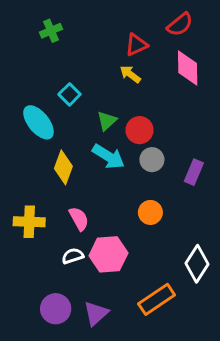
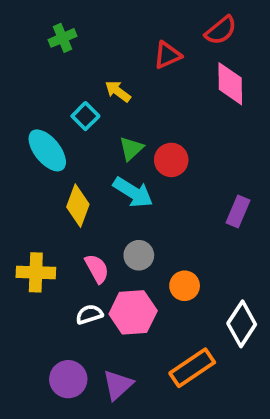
yellow arrow: (130, 74) -> (118, 91), moved
gray circle: (152, 160) -> (139, 255), moved
orange circle: (150, 212) -> (185, 286), moved

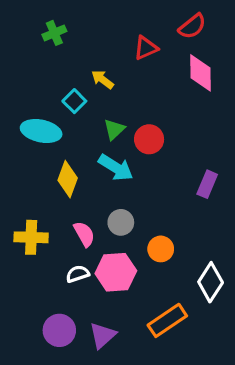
cyan ellipse: (47, 150) -> (41, 131), turned -39

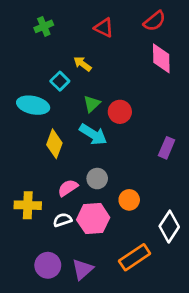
red triangle: (146, 48) -> (104, 28), moved, turned 50
pink semicircle: (84, 234) -> (68, 188), turned -95
yellow cross: (31, 237) -> (28, 205), moved

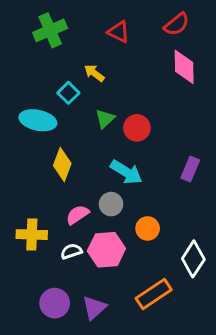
green cross: (44, 26) -> (50, 30), size x1.5
cyan arrow: (93, 134) -> (126, 172), moved

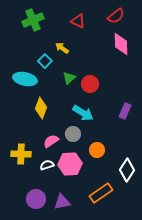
purple triangle: (94, 308) -> (62, 202), turned 30

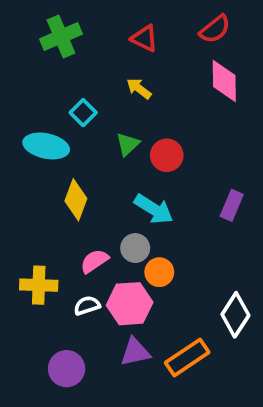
yellow arrow: (62, 48) -> (139, 88), moved
orange circle: (97, 150) -> (159, 272), moved
purple triangle: (62, 202) -> (135, 352), moved

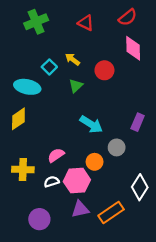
yellow arrow: (139, 88) -> (72, 59), moved
red circle: (167, 155) -> (104, 70), moved
yellow diamond: (76, 200) -> (18, 119), moved, turned 35
gray circle: (135, 248) -> (117, 147), moved

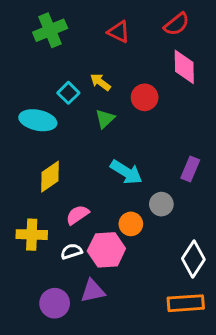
yellow diamond: (18, 119) -> (50, 177), moved
purple triangle: (80, 209) -> (93, 291), moved
orange rectangle: (111, 213) -> (186, 303), moved, turned 30

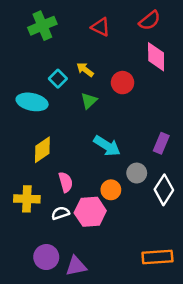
pink semicircle: (77, 215) -> (66, 182), turned 108
white diamond: (193, 259) -> (164, 190), moved
purple triangle: (93, 291) -> (76, 266), moved

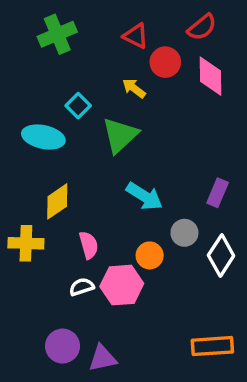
yellow arrow: (85, 70) -> (134, 88), moved
red circle: (123, 83) -> (165, 62), moved
green triangle: (89, 101) -> (120, 135), size x1.6
yellow cross: (27, 199) -> (26, 243), moved

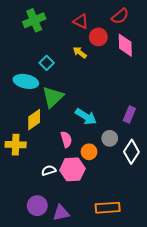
green triangle: (120, 135) -> (53, 97), moved
pink semicircle: (89, 245) -> (66, 139), moved
orange rectangle: (212, 346) -> (108, 208), moved

